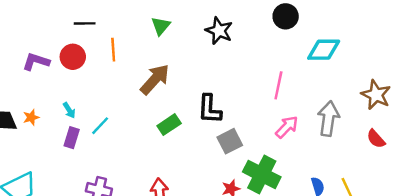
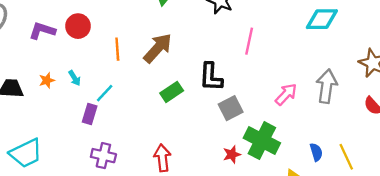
orange line: (113, 50) -> (117, 49), moved
pink line: (278, 85) -> (249, 41), moved
orange star: (31, 117) -> (47, 80), moved
purple rectangle: (72, 138) -> (90, 114), moved

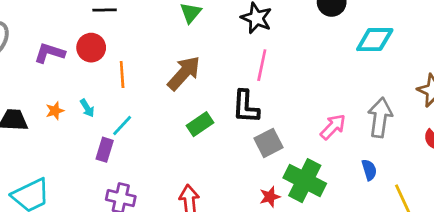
pink line: (249, 41) -> (262, 65), moved
orange line: (117, 49) -> (122, 74), moved
blue semicircle: (316, 152) -> (369, 170), moved

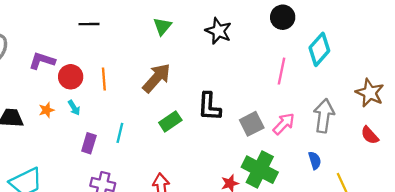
cyan diamond: (375, 40) -> (319, 49), turned -48
red circle: (91, 48) -> (71, 77), moved
pink line: (262, 65) -> (281, 71), moved
cyan line: (122, 126) -> (120, 133), moved, turned -30
gray square: (269, 143) -> (252, 124), moved

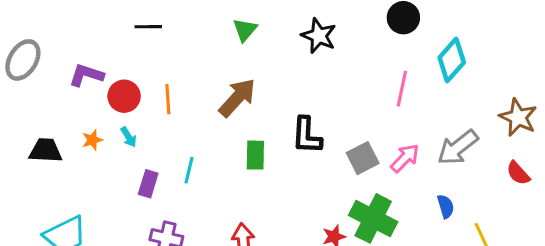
gray arrow: (324, 116) -> (458, 148), turned -136
green rectangle: (170, 121) -> (255, 155), turned -55

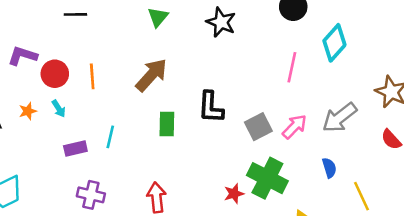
purple rectangle: (148, 184) -> (75, 148), turned 60

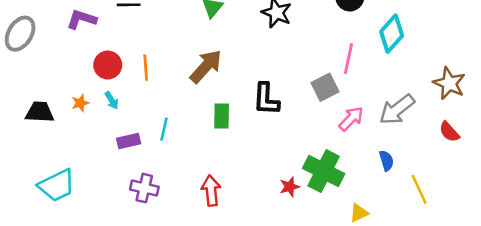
purple L-shape: (23, 56) -> (82, 19), moved
gray square: (258, 127) -> (325, 87), moved

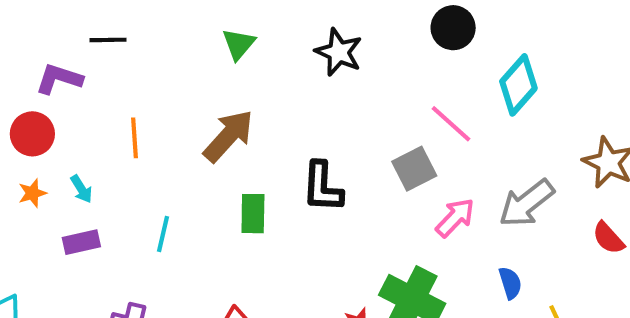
purple L-shape: (82, 19) -> (59, 79), moved
pink line: (348, 58) -> (451, 124), turned -60
red circle: (108, 65) -> (32, 134), moved
purple rectangle: (129, 141) -> (81, 242), moved

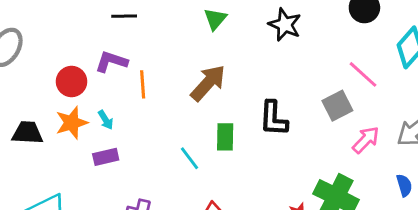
purple L-shape: (59, 79) -> (111, 62), moved
orange star: (32, 193) -> (72, 123), size x1.6
cyan line: (163, 234) -> (190, 158), moved, turned -50

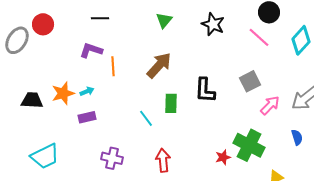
pink line: (363, 74) -> (259, 37), moved
red circle: (72, 82) -> (43, 24), moved
cyan arrow: (106, 120) -> (87, 91), turned -80

